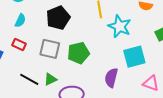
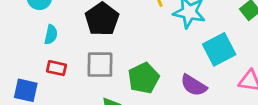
green pentagon: (78, 53) -> (144, 78), moved
purple semicircle: (111, 78) -> (194, 85), turned -60

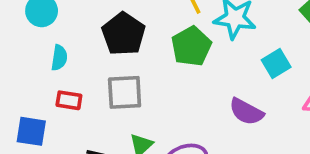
cyan square: (219, 49) -> (276, 64), size x0.7
green pentagon: (144, 78) -> (191, 46), moved

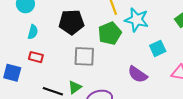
black pentagon: (124, 34) -> (71, 22), turned 30
gray square: (125, 92) -> (84, 56), moved

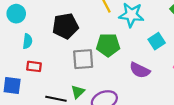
green pentagon: (110, 33) -> (108, 45), moved, turned 30

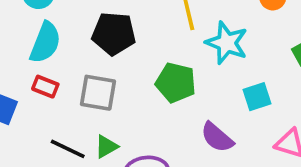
cyan semicircle: (27, 41) -> (45, 43), size x1.6
gray square: (83, 59) -> (98, 93), moved

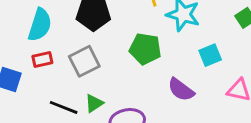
red rectangle: (45, 87) -> (42, 60), turned -30
gray square: (98, 93) -> (84, 61), turned -32

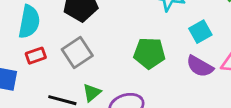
green pentagon: (145, 49) -> (149, 53), moved
purple semicircle: (181, 90) -> (200, 66), moved

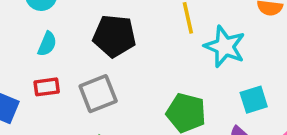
cyan semicircle: (29, 22) -> (47, 44), size x0.6

